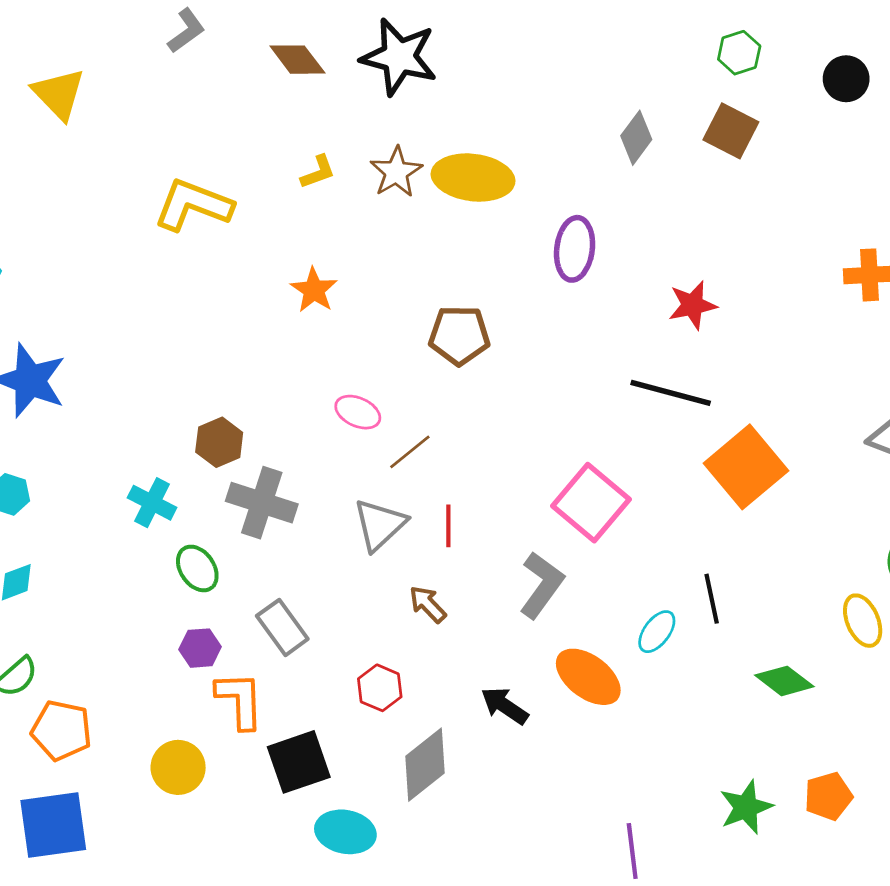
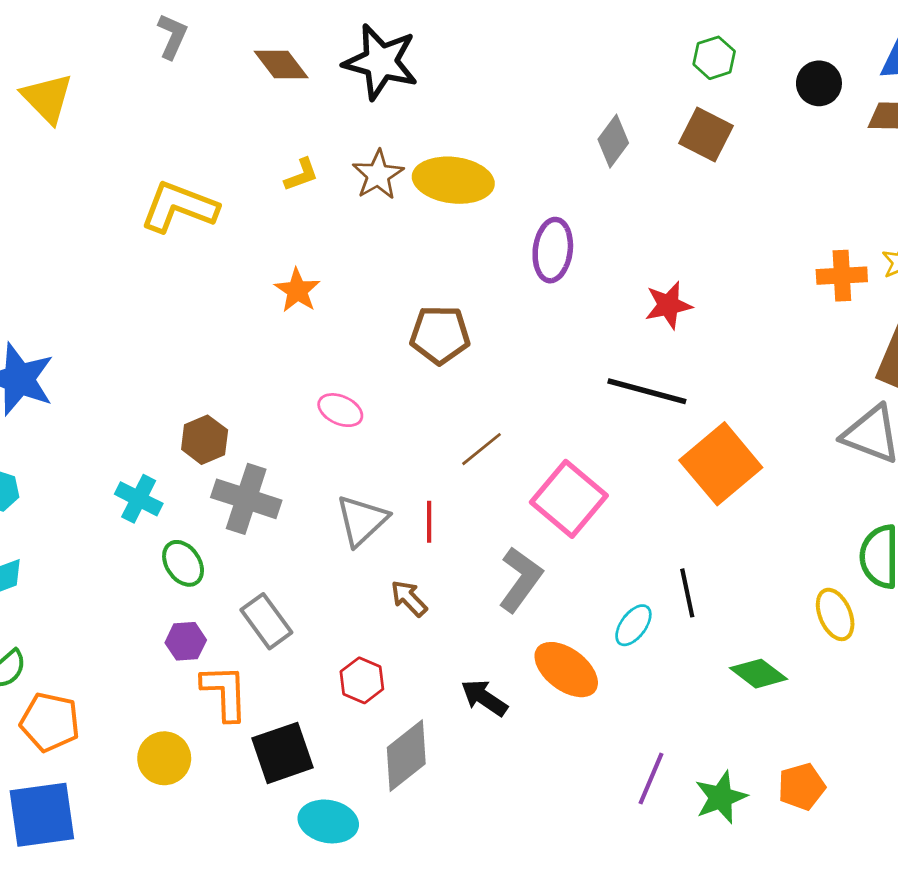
gray L-shape: (186, 31) -> (172, 36), turned -30
brown line: (410, 452) -> (482, 449), moved
purple line: (632, 851) -> (651, 778), moved, turned 30

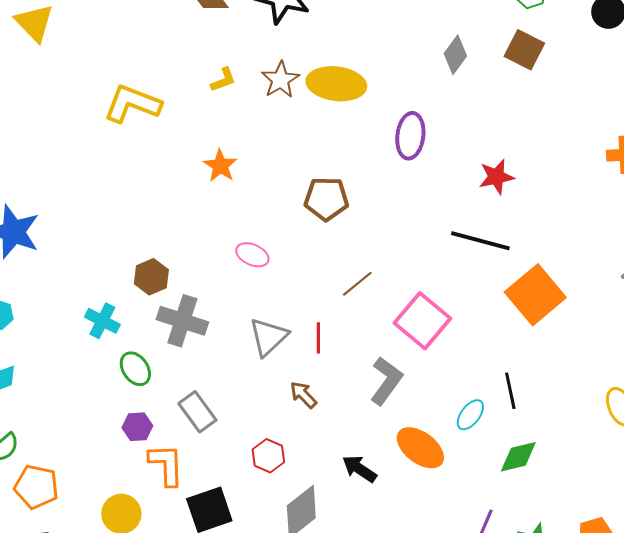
green diamond: (758, 674) -> (518, 457), moved, turned -51

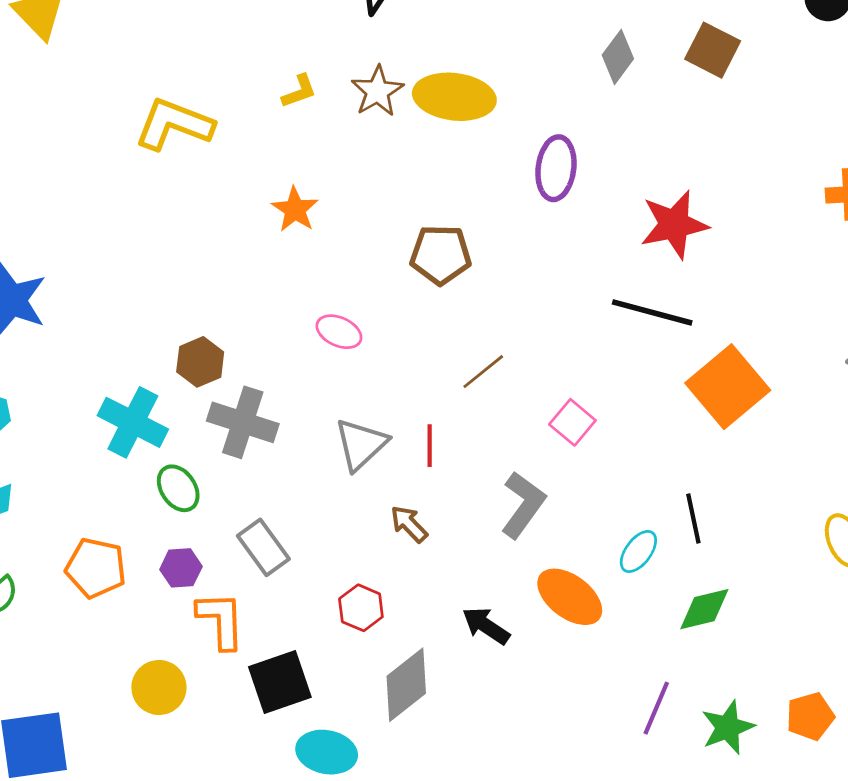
red star: (496, 177) -> (674, 225), size x1.4
cyan cross: (102, 321) -> (133, 422), size x1.4
pink square: (422, 321) -> (572, 422), size x0.6
orange pentagon: (36, 487) -> (96, 568), moved

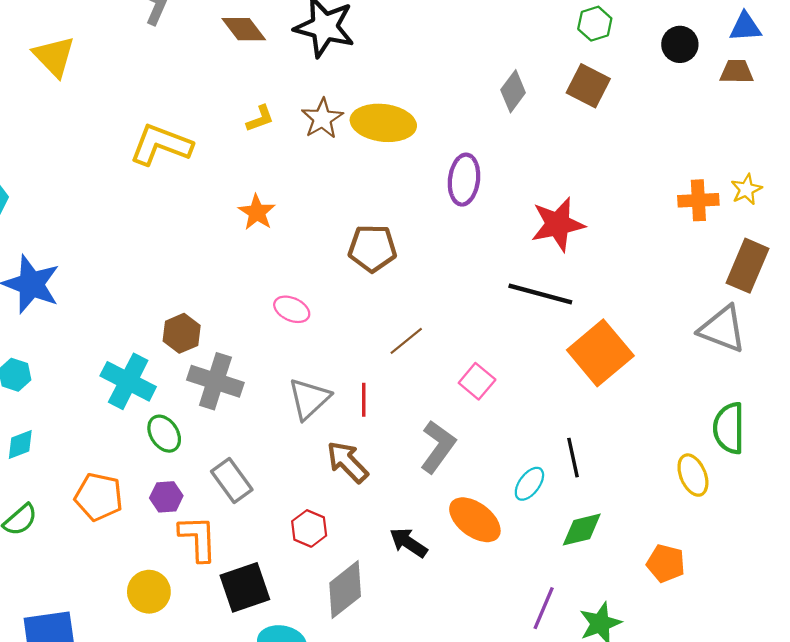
brown arrow: (409, 524) -> (347, 462), size x1.4
orange pentagon: (810, 716) -> (666, 563), moved, turned 30

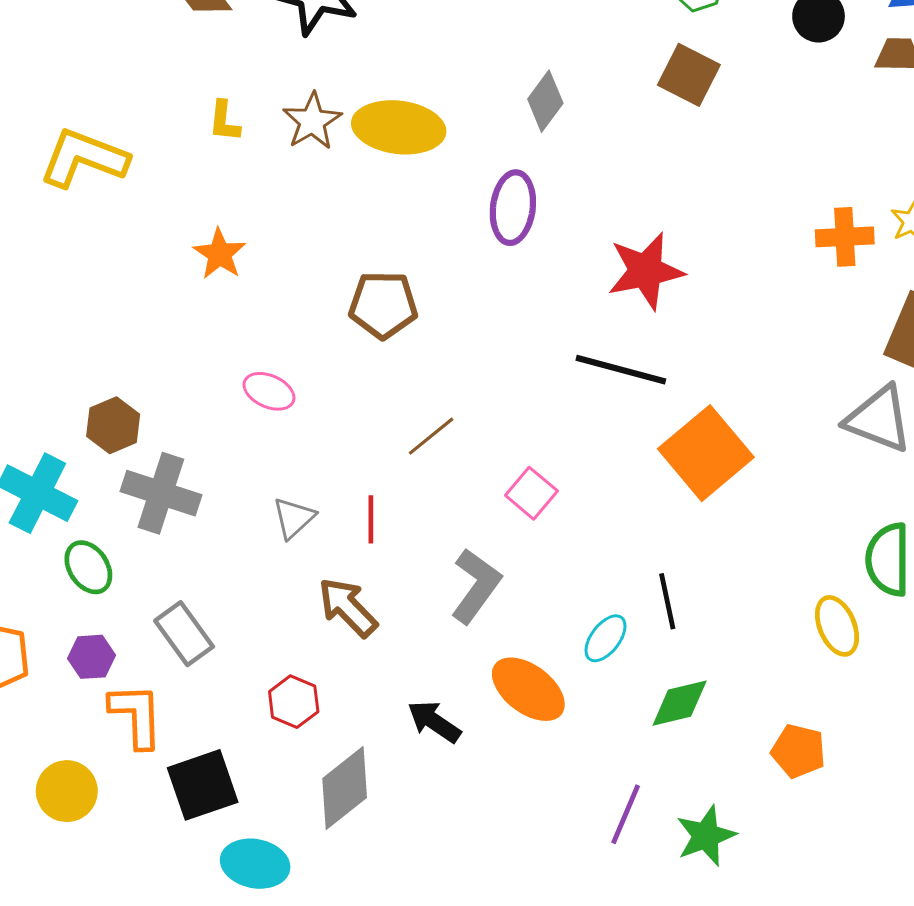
gray diamond: (513, 91) -> (545, 101), moved
yellow L-shape: (260, 119) -> (224, 121), turned 116
gray triangle: (309, 399) -> (294, 518), size x0.7

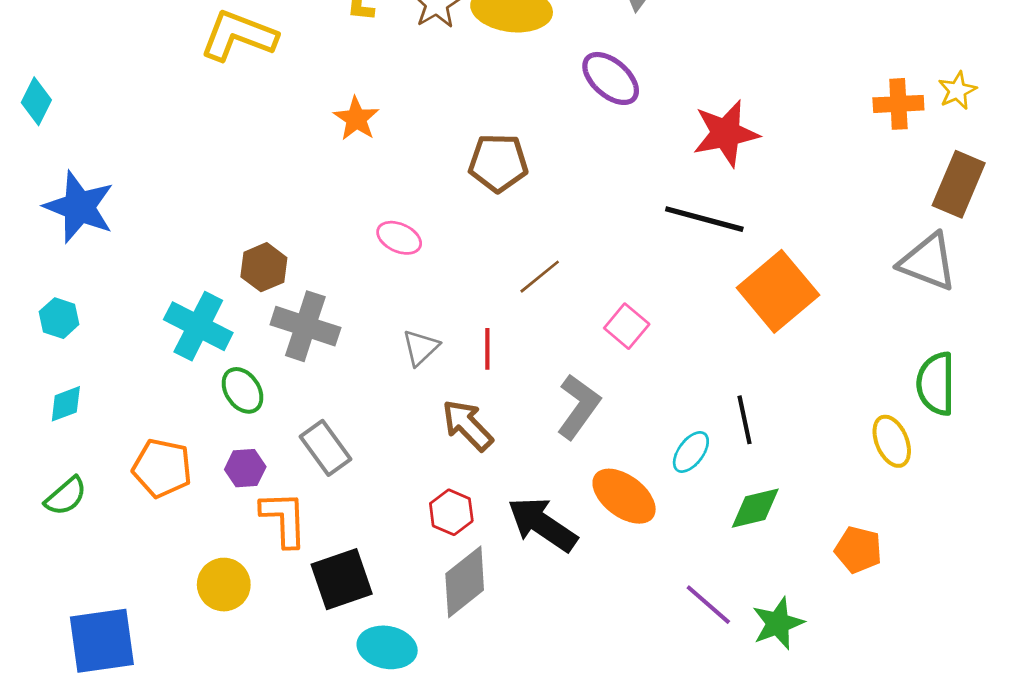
purple ellipse: (513, 208) -> (611, 78), turned -56
red hexagon: (294, 702) -> (451, 512), moved
black arrow: (434, 722) -> (542, 524), size x1.5
purple line: (626, 814) -> (708, 605), turned -72

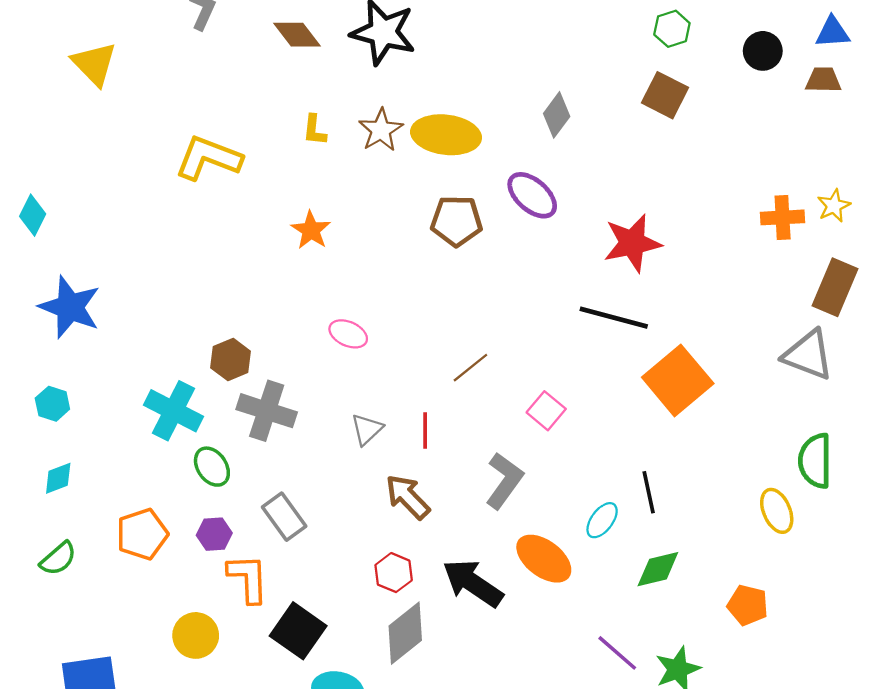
brown pentagon: (498, 163) -> (456, 221), moved
orange pentagon: (162, 468) -> (142, 534), turned -30
black square: (342, 579) -> (298, 631), turned -36

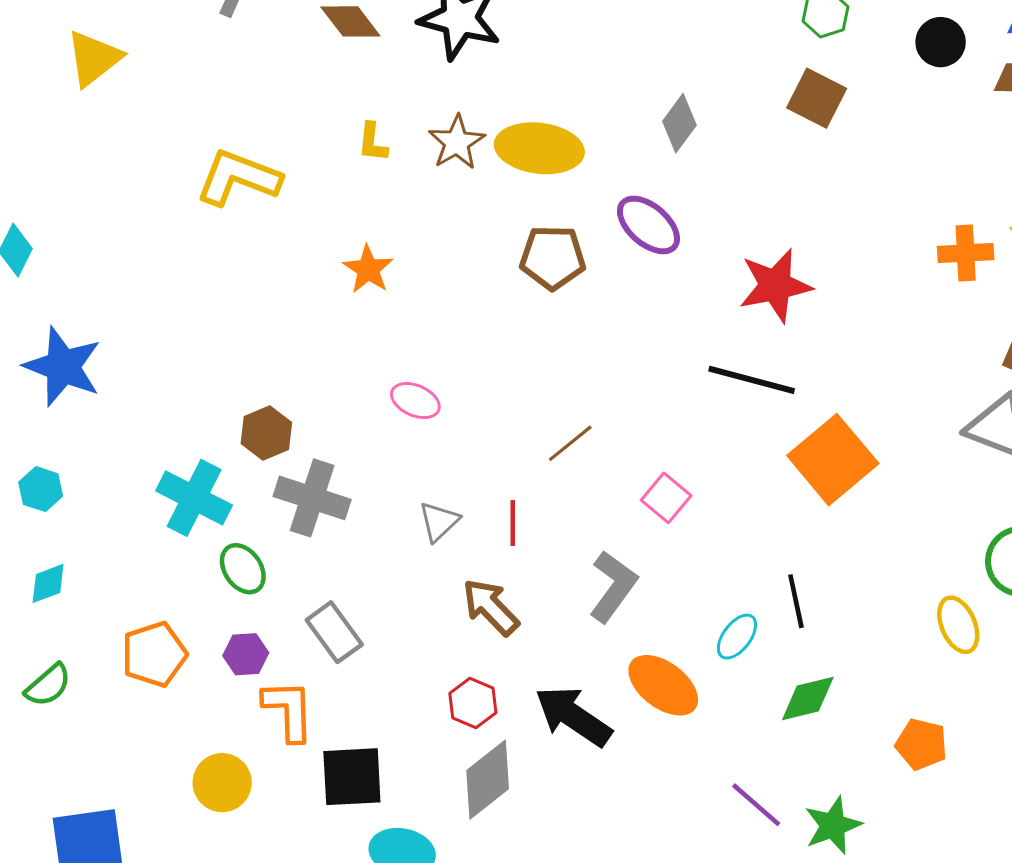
yellow triangle: (94, 64) -> (94, 58), turned 36
black square: (298, 631) -> (352, 777), turned -38

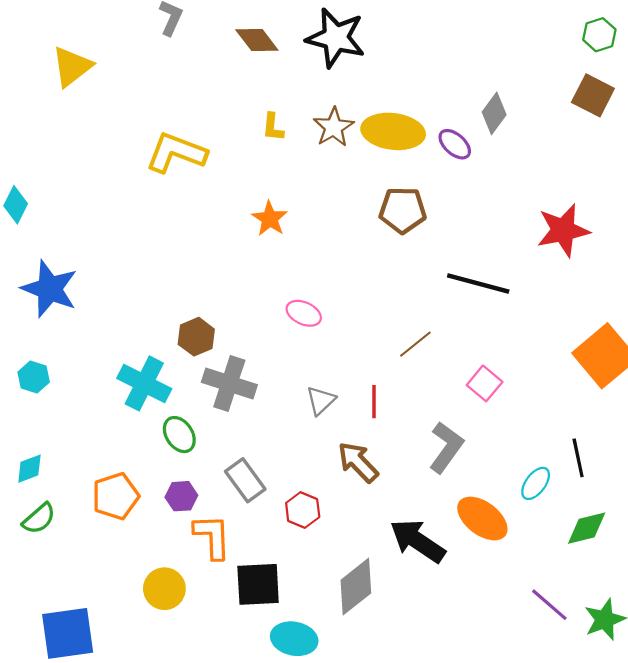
purple ellipse: (648, 225) -> (455, 144), moved, size x0.7
black line: (752, 380) -> (478, 284), moved
cyan diamond: (48, 583) -> (29, 469), moved
red hexagon: (473, 703) -> (303, 510), moved

